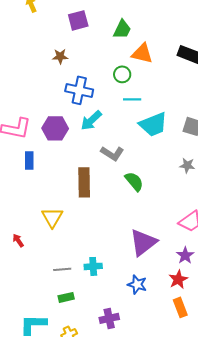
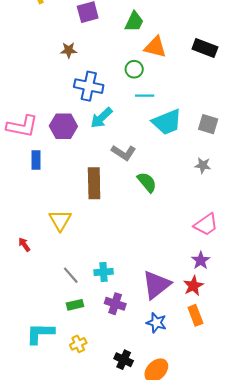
purple triangle: (143, 242) -> (156, 285), moved
gray line: (62, 269) -> (71, 275), turned 54
blue star: (137, 284) -> (156, 323), moved
purple cross: (109, 318) -> (115, 304), moved, turned 30

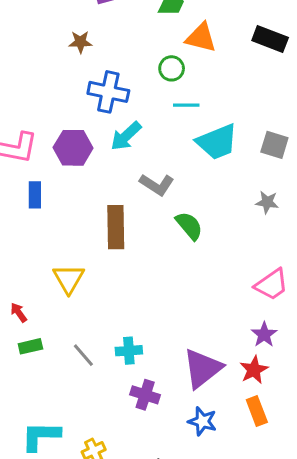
green rectangle: (75, 305) -> (30, 346), moved

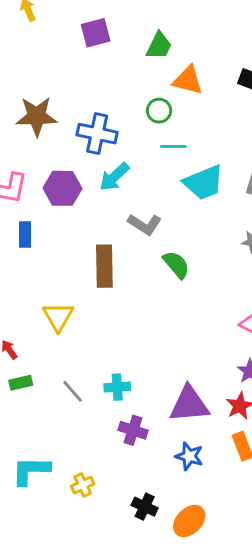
brown star: (80, 42) -> (37, 116), moved, size x1.8
purple triangle: (202, 368) -> (189, 404), turned 33

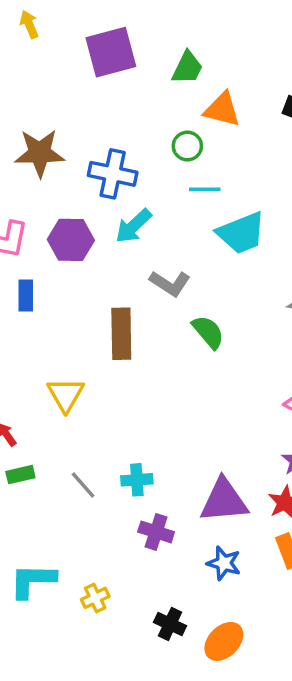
purple square: (96, 33) -> (111, 52), size x1.4

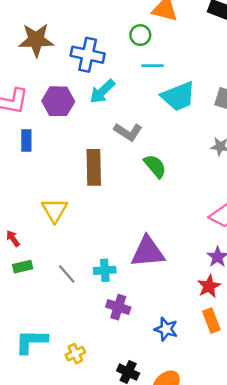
purple triangle: (224, 501) -> (148, 252), moved

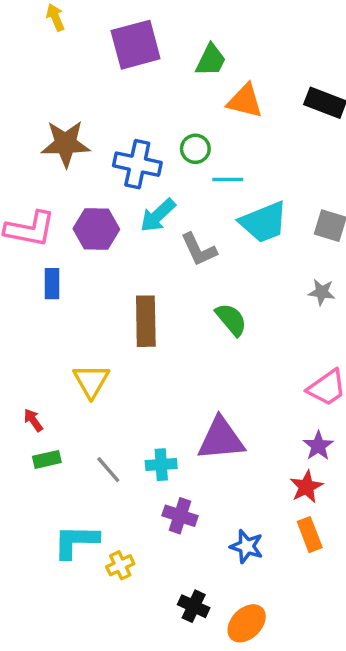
green circle: (140, 35) -> (195, 149), moved
gray L-shape: (128, 132) -> (199, 249), moved, turned 32
cyan L-shape: (31, 341) -> (76, 541), moved
yellow cross: (75, 354) -> (120, 565), moved

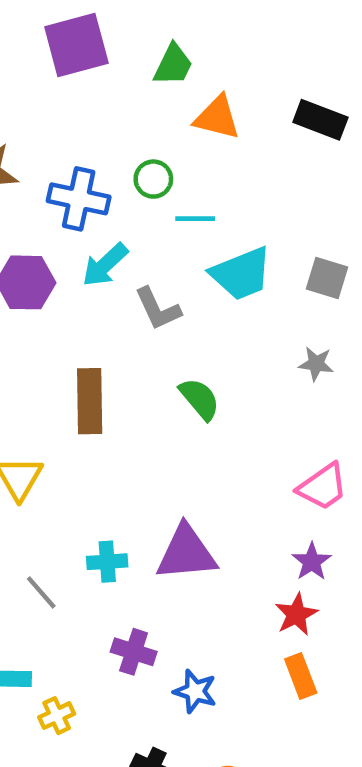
cyan cross: (161, 465) -> (107, 562), moved
blue star: (247, 546) -> (195, 691), moved

